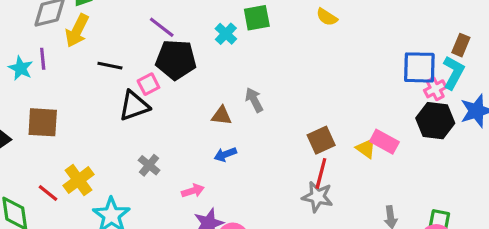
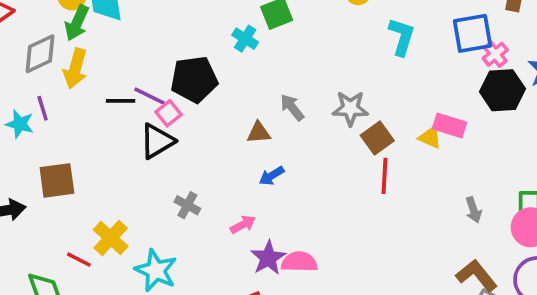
purple line: (162, 27) -> (149, 96), moved
cyan L-shape: (454, 73) -> (402, 37), moved
gray star: (317, 197) -> (350, 108), moved

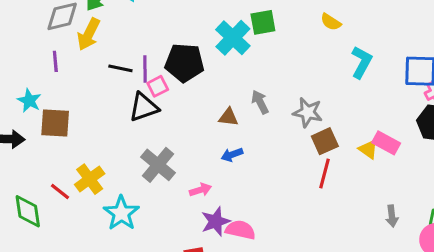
cyan cross: (245, 39) -> (233, 38), size x1.6
purple line: (149, 96) -> (145, 69), turned 52
cyan star: (20, 124) -> (29, 101), moved
gray cross: (187, 205) -> (158, 165), size x1.6

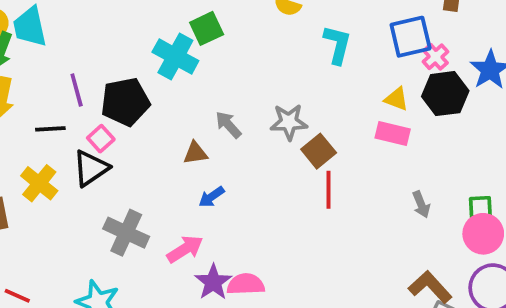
purple line: (145, 69) -> (77, 90), moved
yellow triangle: (368, 149) -> (396, 99), moved
yellow cross: (90, 179) -> (39, 183), moved
pink arrow: (200, 190) -> (185, 249), size x1.4
gray arrow: (392, 216) -> (421, 204), moved

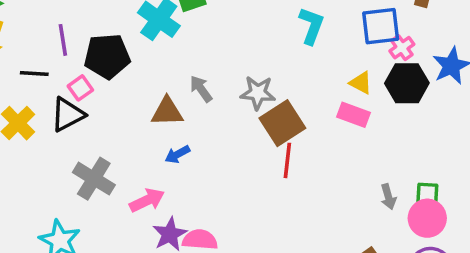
brown square: (319, 151) -> (282, 123), size x1.4
brown triangle: (195, 153) -> (167, 112), size x1.4
gray arrow: (421, 204) -> (388, 197), moved

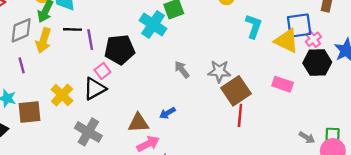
black line: (34, 73) -> (72, 29), moved
yellow triangle: (361, 83) -> (287, 41), moved, size x1.6
brown triangle: (167, 112) -> (138, 123), moved
gray cross: (94, 179) -> (88, 132), moved
gray arrow: (388, 197) -> (307, 137), turned -42

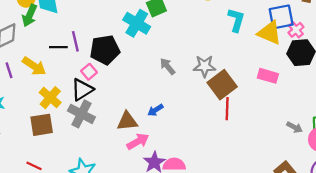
black line: (72, 29) -> (58, 47), moved
yellow arrow: (43, 40) -> (34, 66), moved, turned -70
brown square: (30, 112) -> (42, 125), moved
gray cross: (88, 132) -> (81, 114), moved

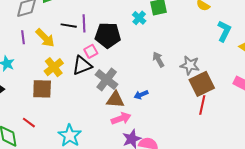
cyan cross: (137, 23) -> (139, 18), size x0.6
gray cross: (81, 114) -> (107, 79), moved

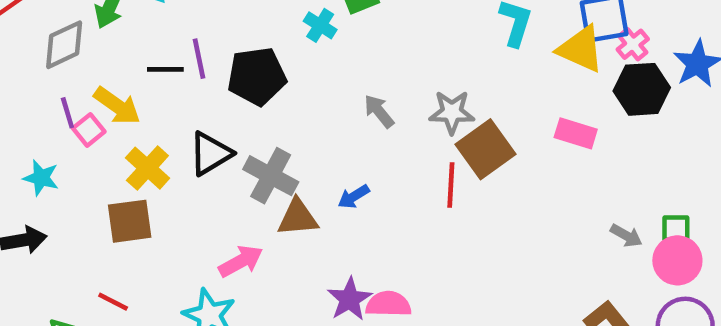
pink square: (91, 51) -> (89, 130), moved
red line: (202, 105) -> (451, 185), moved
pink arrow: (121, 118) -> (241, 261), moved

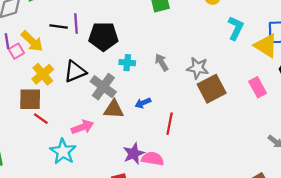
cyan cross: (320, 25) -> (127, 63), moved, turned -35
pink rectangle: (576, 133) -> (258, 87), turned 36
red line: (451, 185) -> (170, 124), moved
red line: (113, 302) -> (41, 119), moved

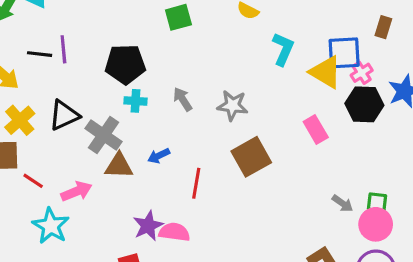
black pentagon: (103, 36) -> (125, 64), moved
brown square: (212, 89) -> (251, 157), moved
red line: (41, 119) -> (33, 181), moved

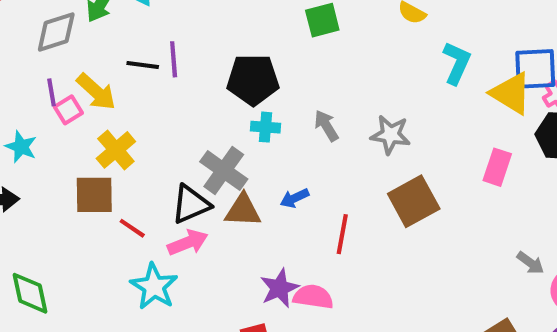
black triangle: (64, 115) -> (191, 204), moved
pink rectangle: (316, 130) -> (497, 167), turned 48

